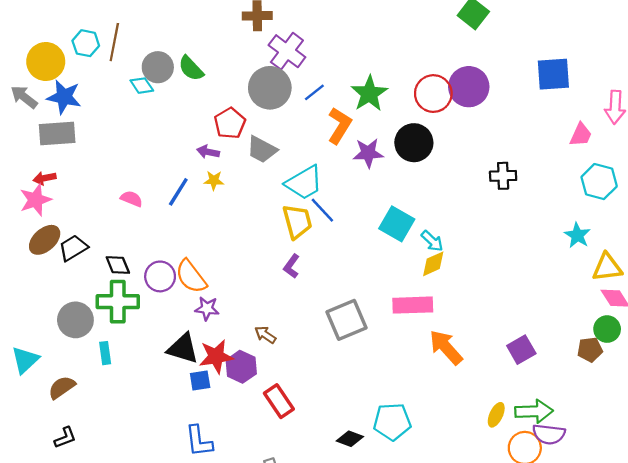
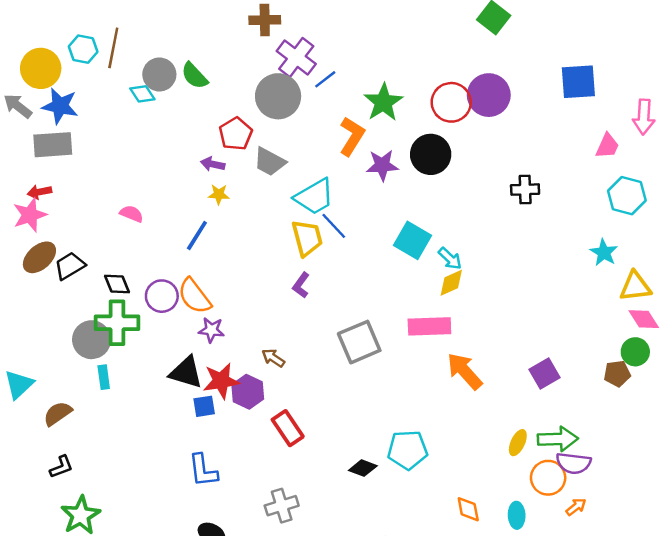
blue line: (314, 92) -> (325, 79), moved
blue line: (178, 192) -> (197, 236), moved
gray circle: (75, 320) -> (92, 340), moved

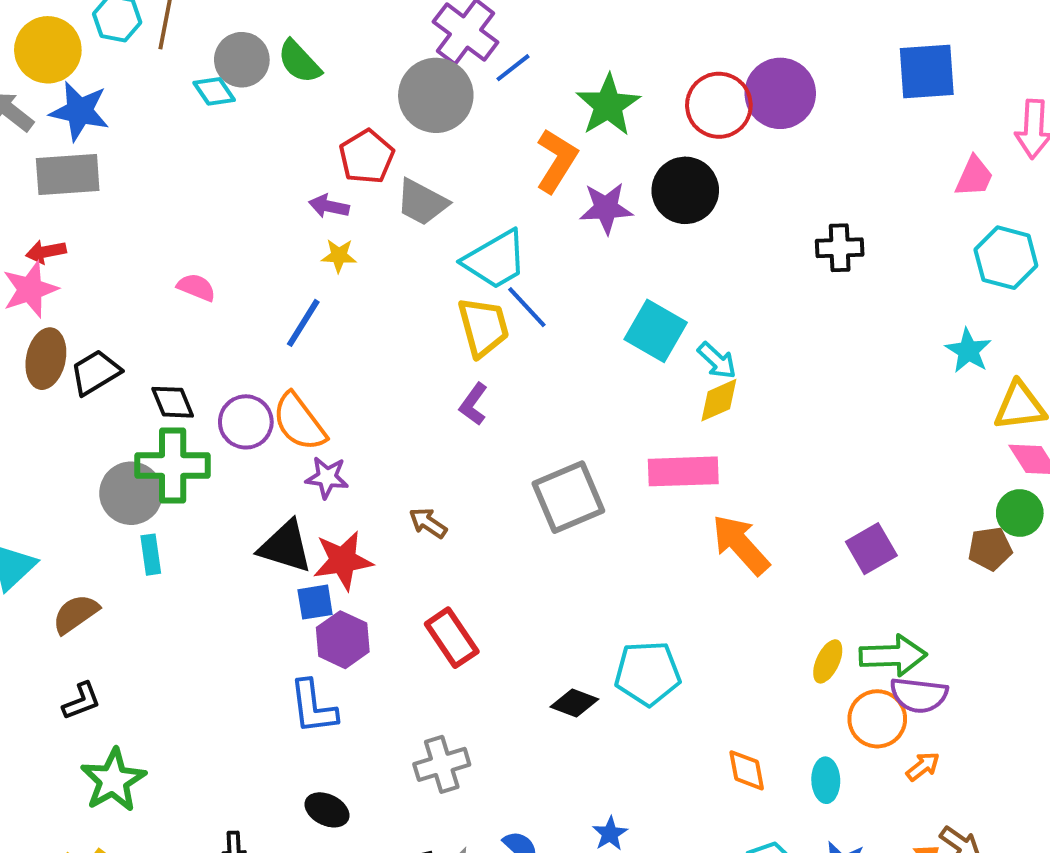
brown ellipse: (39, 257) -> (46, 359), turned -36
purple hexagon: (248, 392) -> (343, 640), moved

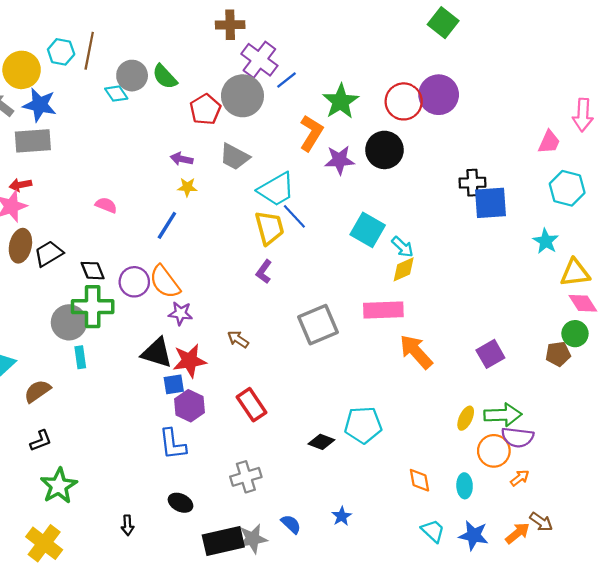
blue square: (927, 72) -> (490, 203), moved
red pentagon: (367, 157) -> (205, 109), moved

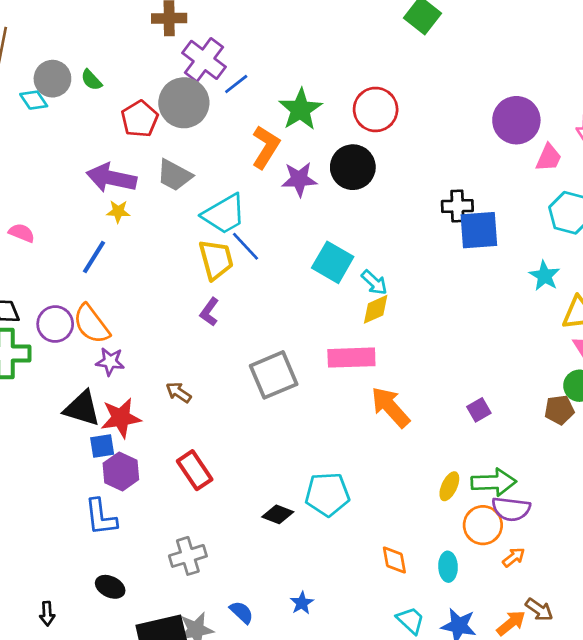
green semicircle: (165, 77) -> (91, 80), size x0.7
purple circle: (439, 95) -> (516, 120), moved
purple arrow: (182, 159) -> (111, 178), size x1.8
purple square: (490, 354) -> (479, 410), size x0.7

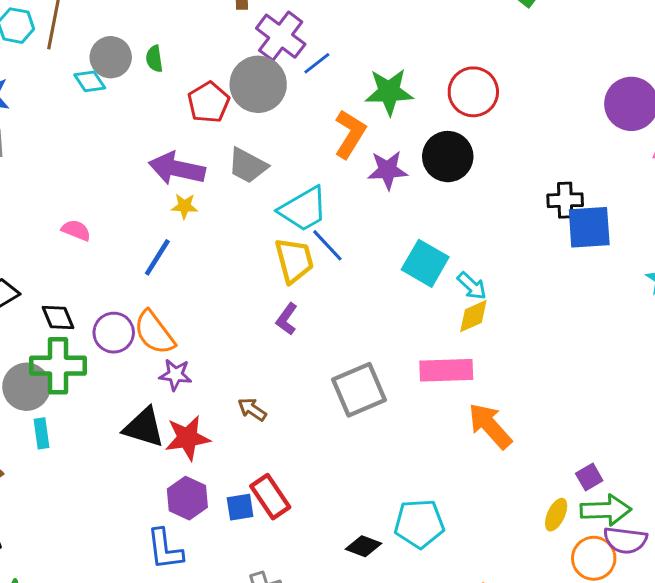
green semicircle: (91, 80) -> (154, 59), turned 35
green star: (301, 109) -> (389, 92), turned 30
purple square: (479, 410) -> (589, 477), moved
blue square: (102, 446) -> (240, 507), moved

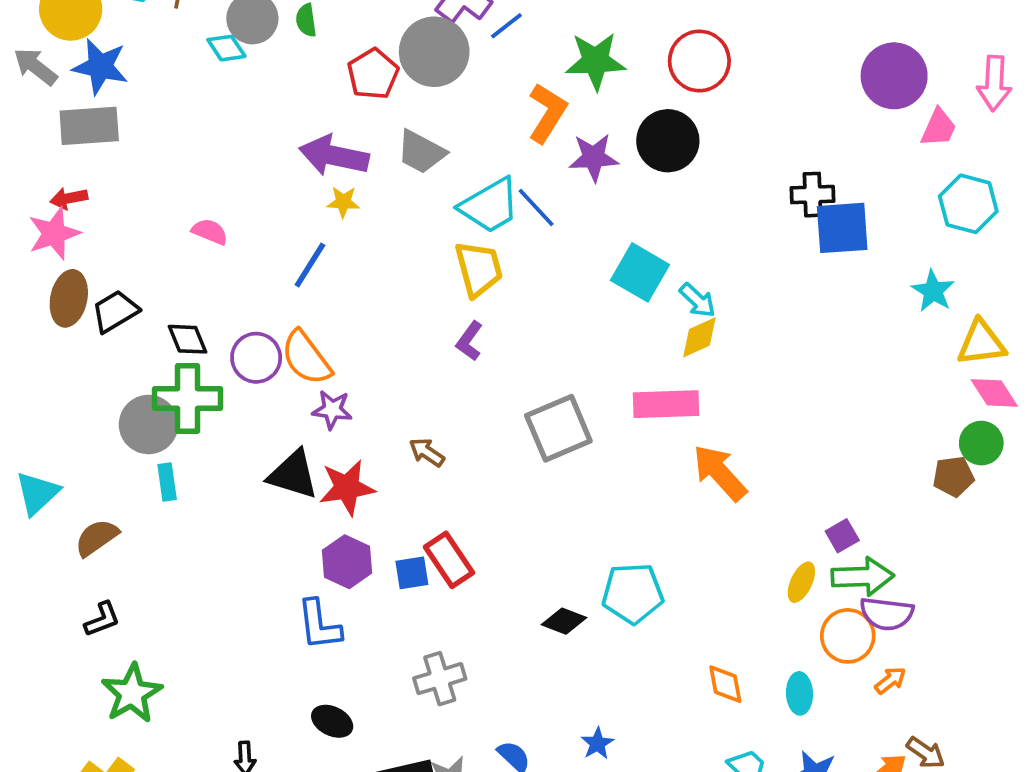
blue line: (327, 245) -> (536, 208), moved

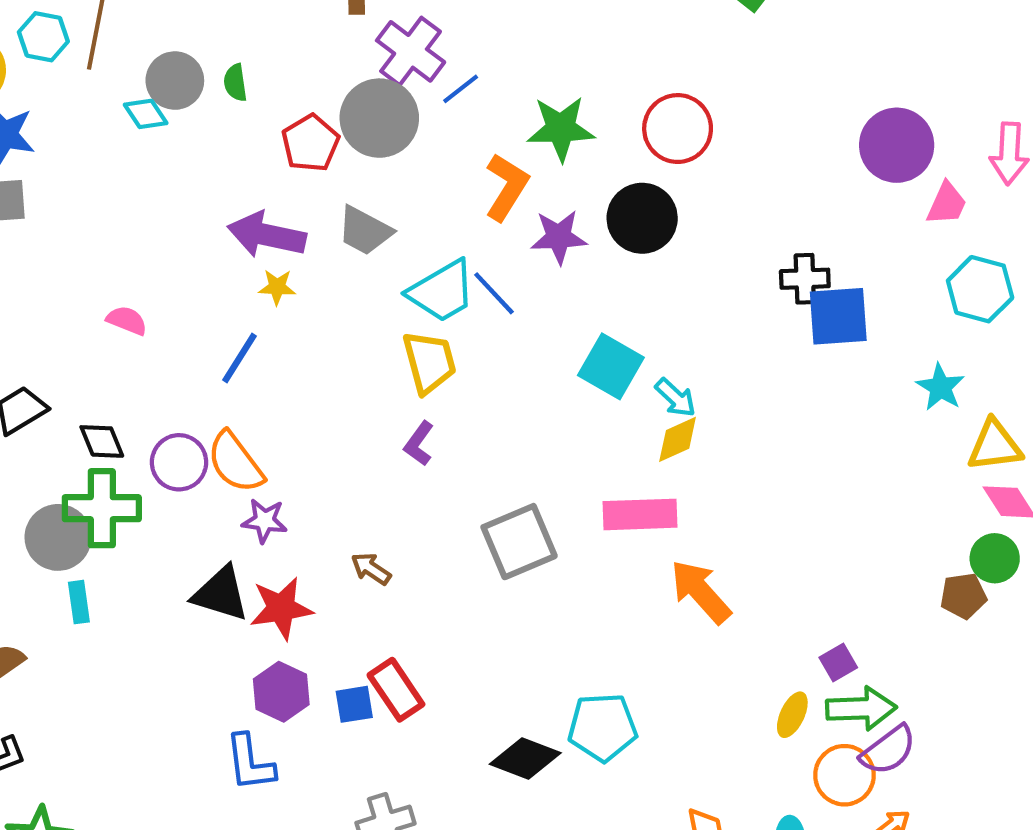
purple semicircle: (887, 614) -> (888, 750), turned -44
black diamond: (564, 621) -> (525, 759), size x1.4

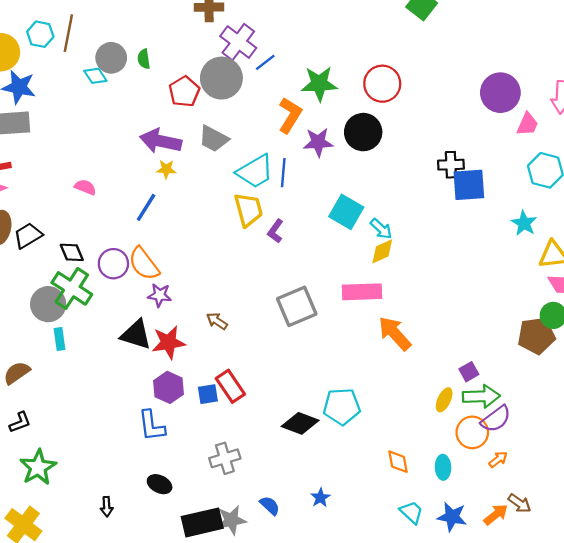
blue line: (494, 293) -> (283, 173), turned 48
purple L-shape: (419, 444) -> (275, 231), moved
green cross: (102, 508) -> (72, 288), turned 33
brown pentagon: (963, 596) -> (536, 336), size x1.5

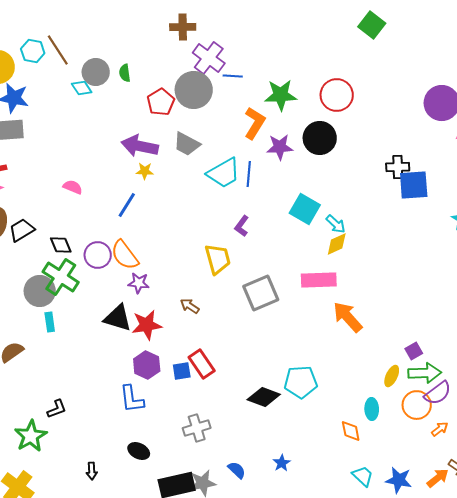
brown line: (68, 33) -> (58, 50), turned -44
blue line: (265, 62) -> (233, 76), turned 42
yellow trapezoid: (248, 210) -> (218, 259), moved
black L-shape: (20, 422) -> (57, 409), moved
cyan ellipse: (443, 467) -> (372, 409), moved

